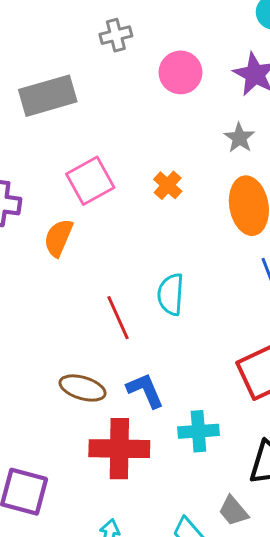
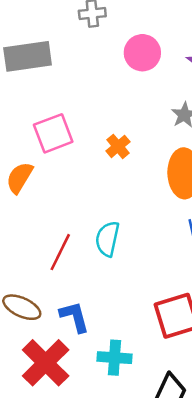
red line: (118, 318) -> (60, 252), turned 42
red cross: (119, 449) -> (46, 363), turned 36

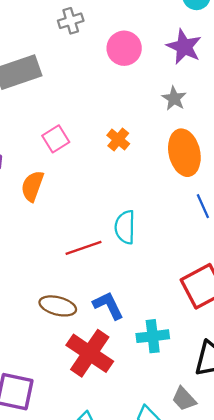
pink square: (53, 133) -> (56, 139), size x0.7
red line: (60, 252) -> (84, 248), turned 56

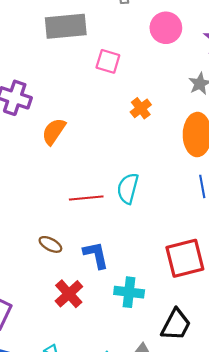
pink square: (56, 139) -> (108, 61), moved, turned 35
brown ellipse: (58, 306) -> (50, 244), size x0.7
red cross: (90, 353) -> (69, 294), size x0.7

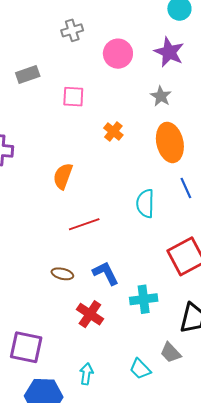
gray rectangle: (66, 26) -> (28, 74), size x0.6
orange semicircle: (54, 131) -> (63, 176), moved
cyan semicircle: (128, 188) -> (145, 203), moved

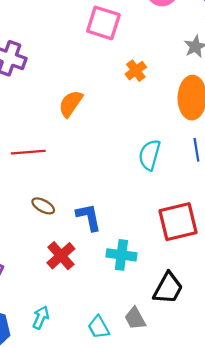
pink square: (73, 97) -> (103, 23), size x1.4
red line: (84, 224) -> (28, 152), moved

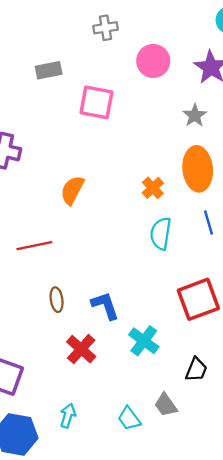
orange cross: (136, 71) -> (153, 188), moved
brown ellipse: (43, 206) -> (57, 300), turned 60
cyan cross: (121, 255) -> (144, 341), turned 36
black trapezoid: (168, 288) -> (196, 370), size x0.7

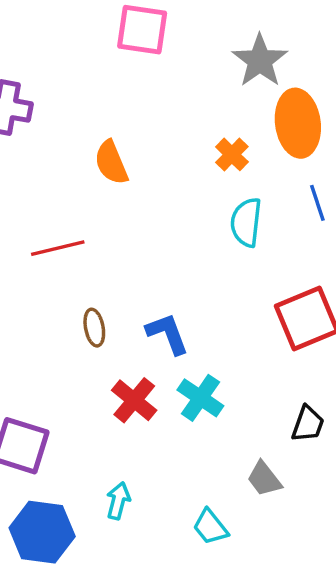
gray star: (195, 115) -> (260, 61), moved, size x1.5
orange semicircle: (72, 190) -> (111, 163), turned -48
cyan cross: (144, 341) -> (200, 398), moved
cyan trapezoid: (129, 419) -> (210, 527), moved

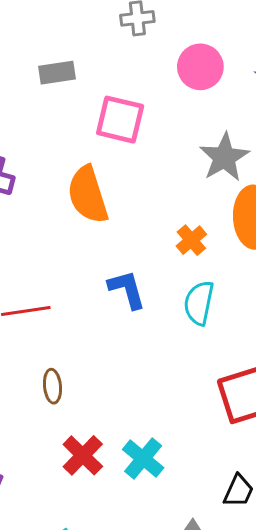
orange semicircle: (111, 163) -> (88, 195), moved, size x1.4
blue L-shape: (167, 334) -> (127, 289), moved

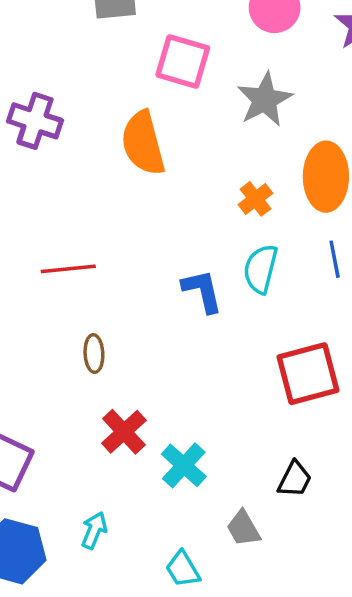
gray star: (224, 157) -> (265, 100), moved
blue L-shape: (127, 289) -> (202, 291), moved
cyan cross: (143, 459) -> (184, 465), moved

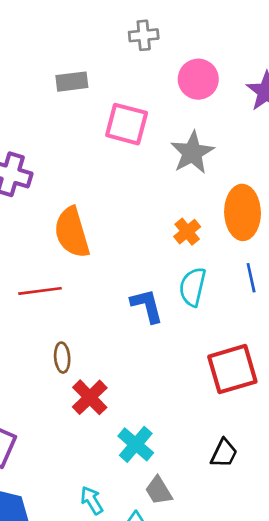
orange semicircle: (143, 143) -> (72, 232), moved
red cross: (124, 432) -> (90, 397), moved
gray trapezoid: (243, 528) -> (159, 491), moved
cyan arrow: (94, 530) -> (92, 500), moved, turned -52

